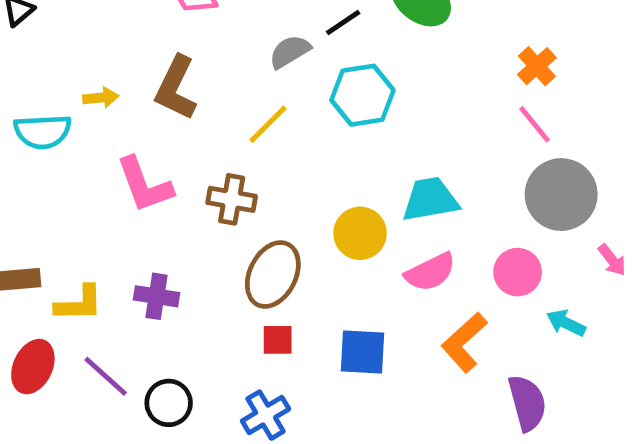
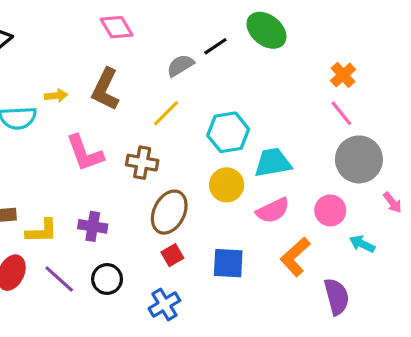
cyan hexagon: (362, 95) -> (228, 132), moved
red square: (278, 340) -> (172, 255), turned -30
black circle: (169, 403) -> (107, 279), moved

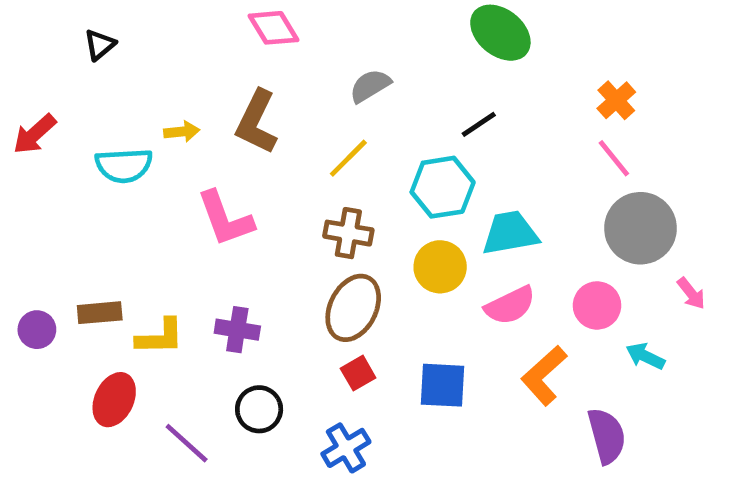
black line: (215, 46) -> (479, 124), moved
brown cross: (142, 163) -> (348, 233), moved
purple line: (59, 279) -> (187, 443), moved

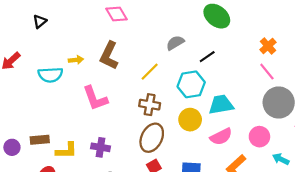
gray semicircle: (370, 86) -> (175, 43), moved

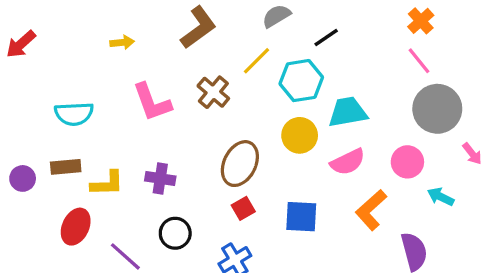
brown L-shape: (109, 56) -> (198, 28), moved, turned -152
yellow line: (150, 72) -> (256, 61), moved
cyan semicircle: (50, 75) -> (74, 114), moved
brown cross: (150, 105) -> (213, 92), moved, turned 30

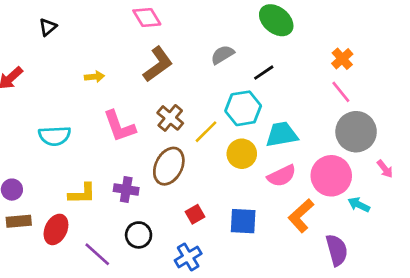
yellow line: (256, 61) -> (206, 132), moved
pink circle: (407, 162) -> (331, 176), size x1.5
brown ellipse: (240, 164) -> (169, 166), moved
brown rectangle: (66, 167) -> (19, 221), moved

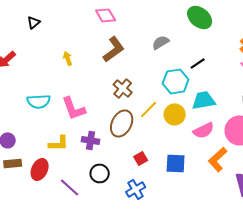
black line: (264, 73) -> (198, 63), moved
yellow arrow: (95, 77) -> (68, 58), turned -104
pink L-shape: (119, 126) -> (74, 108), moved
yellow line: (206, 132) -> (149, 109), moved

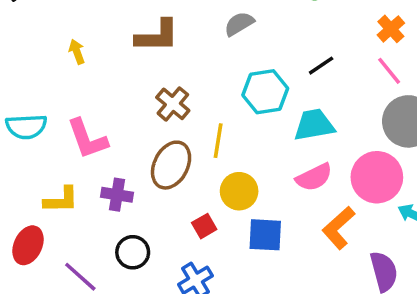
brown L-shape: (114, 49) -> (157, 36), turned 36
black line: (198, 63) -> (321, 66), moved
yellow line: (149, 109) -> (218, 141), turned -36
yellow circle: (175, 114) -> (239, 191), moved

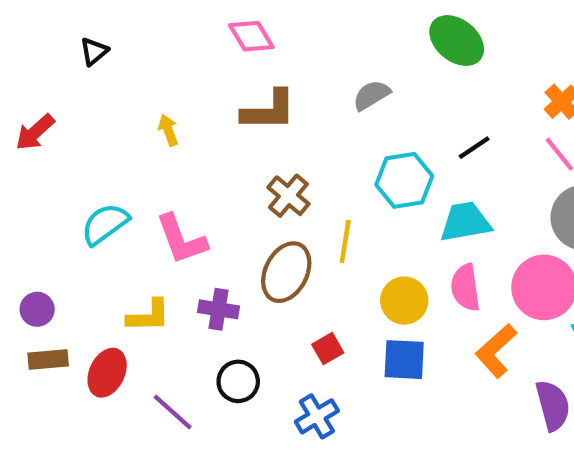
cyan semicircle: (26, 127) -> (105, 224), turned 147
pink semicircle: (314, 177) -> (465, 287), turned 108
yellow circle: (239, 191) -> (404, 301), moved

